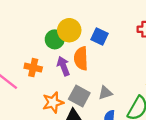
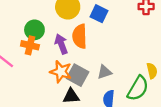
green circle: (55, 39) -> (34, 30), moved
orange star: (53, 102) -> (61, 72), moved, turned 30

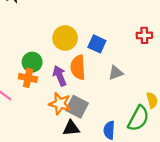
gray triangle: (105, 72) -> (116, 73), moved

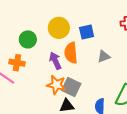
blue square: (97, 44) -> (87, 32), turned -35
green circle: (32, 62) -> (28, 39), moved
orange cross: (28, 78) -> (17, 63), moved

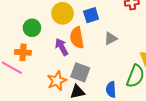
orange star: (56, 85) -> (57, 81), moved, turned -30

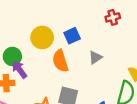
purple arrow: (62, 47) -> (19, 70), moved

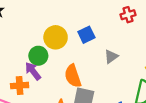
green circle: (12, 56) -> (38, 56), moved
orange semicircle: (60, 61) -> (73, 76), moved

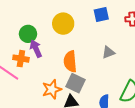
blue square: (86, 35) -> (101, 15), moved
green circle: (38, 56) -> (28, 34), moved

